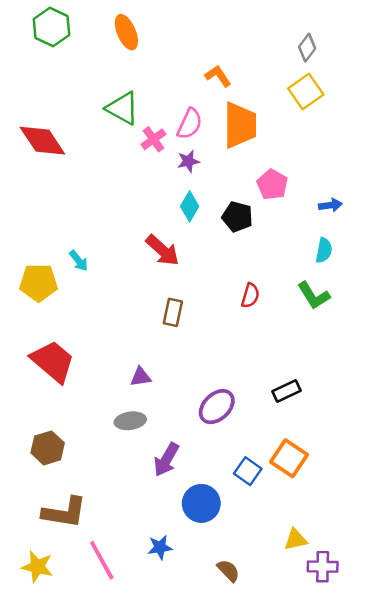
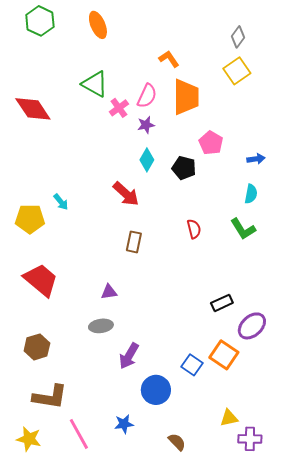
red semicircle: (250, 296) -> (194, 229), turned -30
purple ellipse: (217, 407) -> (252, 326), moved

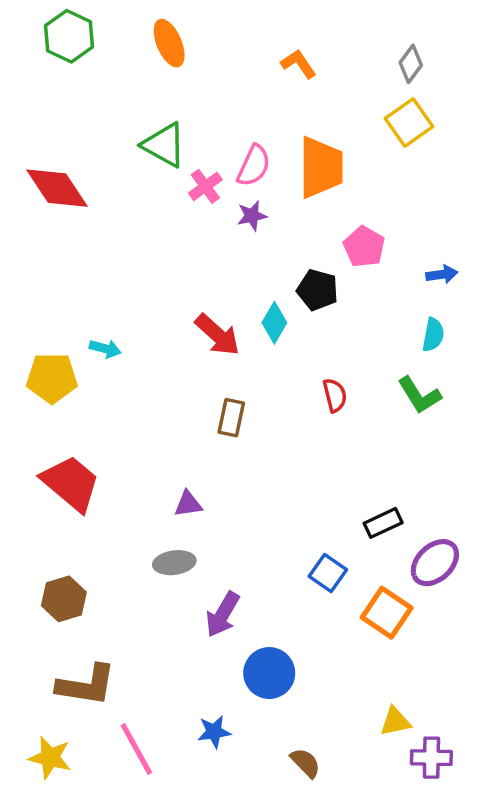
orange L-shape: (169, 59) -> (299, 64), moved
cyan diamond: (147, 160) -> (274, 323), moved
cyan arrow: (61, 202) -> (105, 349), turned -36
blue square: (192, 365) -> (328, 573), moved

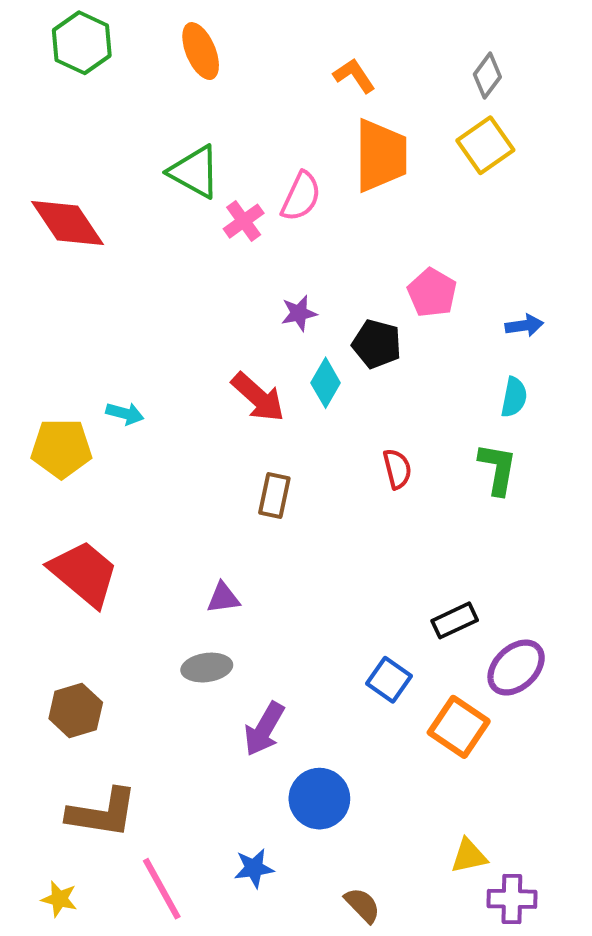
orange trapezoid: (321, 167) -> (381, 155), moved
purple star: (252, 216) -> (299, 313), moved
green L-shape: (419, 395) -> (498, 469), turned -138
yellow star: (50, 758) -> (59, 899), size x0.7

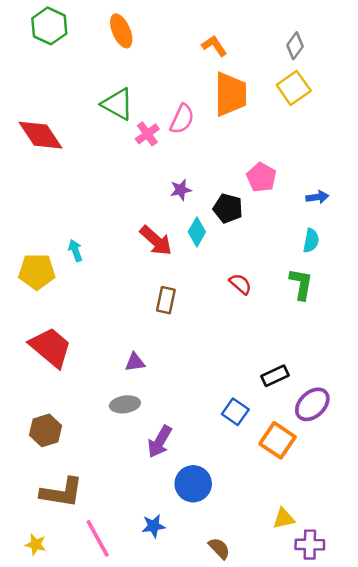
cyan arrow: (125, 414) -> (75, 251), turned -125
red semicircle: (397, 469) -> (240, 284), turned -35

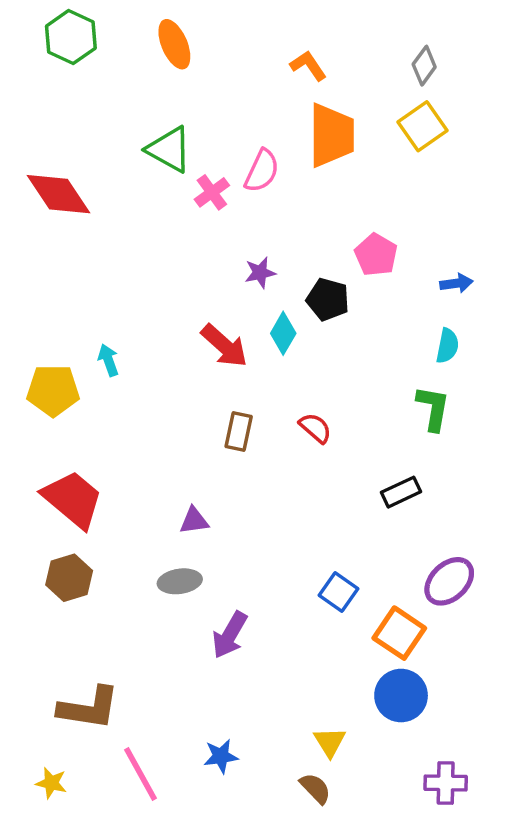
red semicircle: (240, 284) -> (315, 428), moved
black rectangle: (275, 376) -> (401, 492), moved
brown hexagon: (46, 430) -> (69, 578), moved
blue circle: (193, 484) -> (401, 696), moved
yellow triangle: (284, 519) -> (330, 742), moved, turned -50

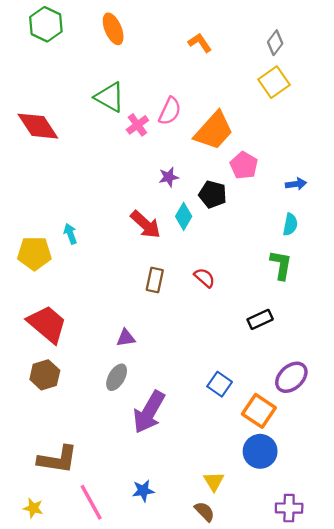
orange trapezoid: (331, 135) -> (214, 131), moved, turned 42
gray ellipse: (180, 581) -> (117, 377), turned -52
purple arrow: (230, 635) -> (149, 412), size x1.4

